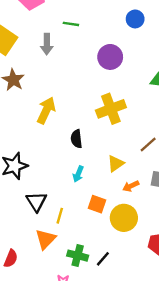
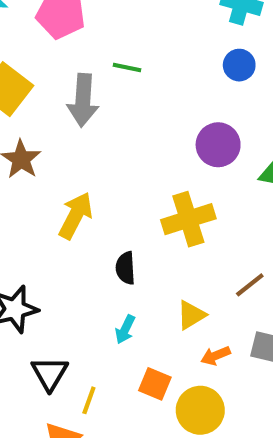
gray arrow: (47, 44) -> (83, 100), size x1.4
purple circle: (110, 57) -> (218, 145), moved

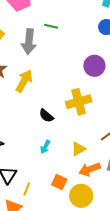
yellow arrow: (76, 216) -> (24, 81), moved
black semicircle: (125, 268) -> (46, 116), moved, turned -49
cyan arrow: (125, 329) -> (45, 147), moved
orange arrow: (216, 356) -> (90, 169), size x1.5

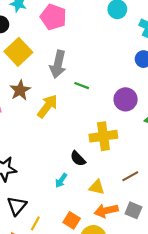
green line: (51, 26) -> (82, 86), moved
black semicircle: (46, 116) -> (78, 159), moved
yellow triangle: (78, 149) -> (97, 187), turned 35

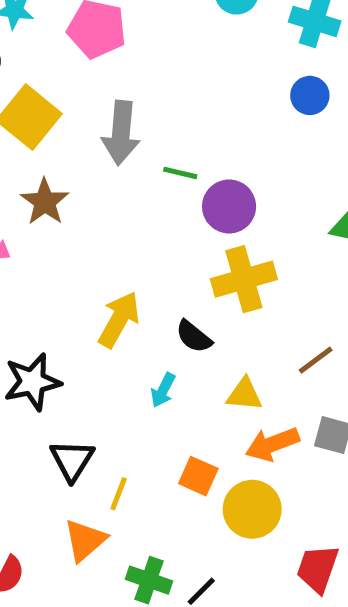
purple circle: (126, 99) -> (229, 206), moved
yellow arrow: (47, 106) -> (119, 320), moved

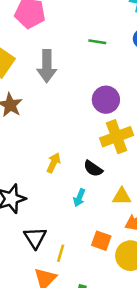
green line: (180, 173) -> (97, 42), moved
yellow arrow: (119, 320) -> (54, 163), size x0.7

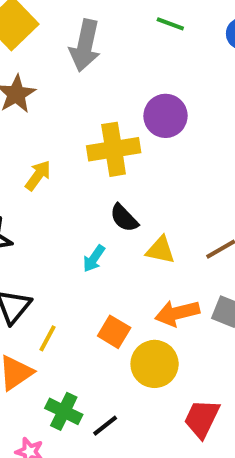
yellow cross: (117, 137) -> (114, 149), moved
yellow arrow: (54, 163) -> (38, 175), moved
yellow triangle: (122, 196) -> (160, 250), moved

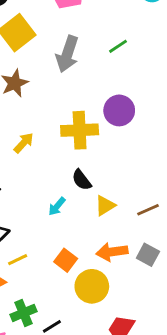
green line: (170, 24) -> (118, 46), moved, turned -60
yellow triangle: (160, 250) -> (105, 206), turned -50
yellow line: (48, 338) -> (18, 260), turned 30
green cross: (64, 411) -> (23, 313), turned 35

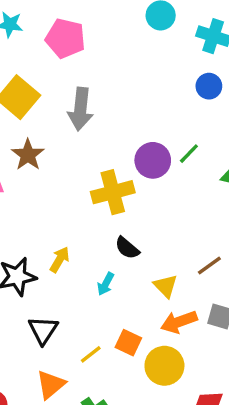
green line: (118, 46) -> (189, 154), moved
yellow arrow: (24, 143) -> (60, 260), moved
yellow triangle: (105, 206) -> (166, 286), moved, turned -30
yellow line: (18, 260) -> (91, 354), moved

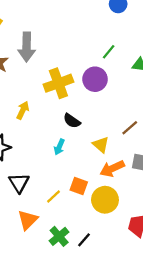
gray arrow: (80, 109) -> (27, 47), moved
purple circle: (153, 160) -> (95, 79), moved
yellow arrow: (60, 260) -> (23, 110), moved

